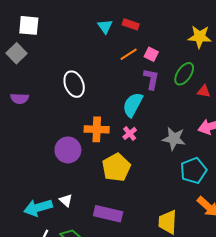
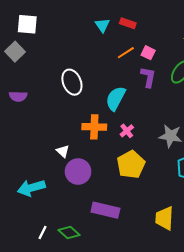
cyan semicircle: (133, 105) -> (116, 98), moved
purple circle: (68, 150) -> (78, 172), moved
yellow pentagon: (116, 167) -> (131, 164), moved
white triangle: (66, 200) -> (63, 151), moved
cyan arrow: (38, 208) -> (31, 188), moved

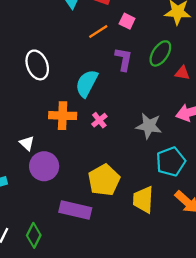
pink square: (148, 53) -> (127, 21), moved
yellow pentagon: (131, 164) -> (104, 180), moved
yellow trapezoid: (164, 218) -> (143, 200), moved
green diamond: (69, 232) -> (34, 235), turned 75

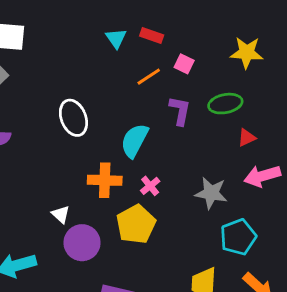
green ellipse: (160, 53) -> (225, 104), turned 45
red triangle: (182, 73) -> (247, 138), moved, turned -35
yellow pentagon: (104, 180) -> (136, 224), moved

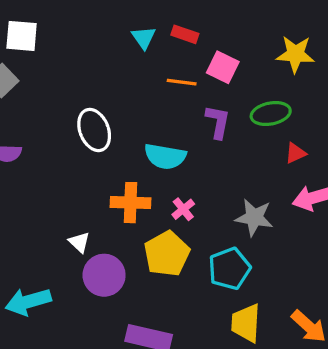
pink square: (184, 64) -> (223, 67), size x1.4
orange line: (149, 77) -> (182, 82), turned 40
cyan semicircle: (135, 141) -> (165, 156), turned -108
cyan pentagon: (238, 237) -> (229, 269), moved

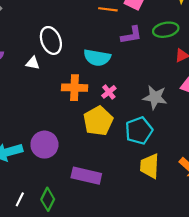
purple L-shape: (218, 122) -> (131, 35), turned 70
white triangle: (79, 242) -> (33, 63), moved, turned -32
purple circle: (104, 275) -> (44, 145), moved

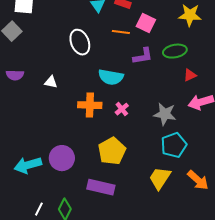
white ellipse: (51, 40) -> (80, 42), moved
yellow pentagon: (98, 121) -> (112, 151), moved
cyan pentagon: (139, 131) -> (174, 145), moved
yellow trapezoid: (150, 166) -> (160, 178), turned 30

